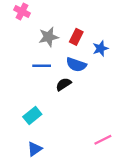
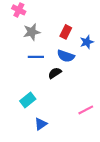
gray star: (49, 37) -> (32, 32), moved
pink line: (103, 140) -> (86, 110), moved
blue triangle: (35, 149) -> (41, 124), moved

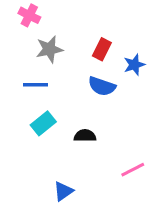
blue line: (36, 57) -> (35, 85), moved
black semicircle: (55, 73) -> (85, 136), moved, turned 32
cyan rectangle: (28, 100) -> (43, 123), moved

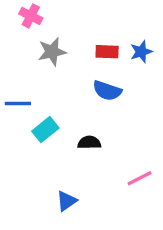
red rectangle: (102, 49) -> (107, 52), turned 65
blue star: (134, 65) -> (141, 52), moved
blue line: (35, 85) -> (18, 104), moved

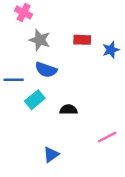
gray star: (52, 52) -> (40, 40), turned 30
blue star: (141, 52) -> (111, 50), moved
blue semicircle: (107, 91) -> (46, 70), moved

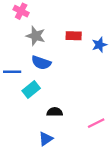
black semicircle: (68, 110) -> (55, 112), moved

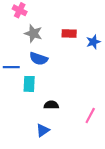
cyan rectangle: (31, 90) -> (29, 84), turned -49
pink line: (96, 123) -> (90, 116), turned -35

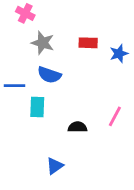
black semicircle: (51, 105) -> (77, 127), moved
pink line: (90, 116) -> (115, 116), moved

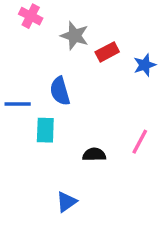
gray star: (43, 43) -> (75, 36), moved
red rectangle: (88, 43) -> (107, 52), turned -30
blue semicircle: (49, 75) -> (60, 91), turned 55

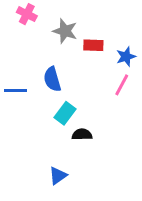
red rectangle: (107, 52) -> (93, 45), turned 30
cyan rectangle: (45, 130) -> (65, 113), moved, turned 35
pink line: (140, 142) -> (122, 85), moved

